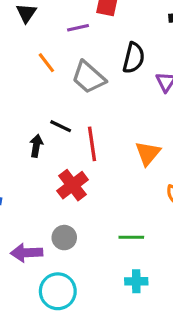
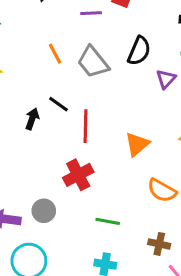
orange line: (46, 63) -> (55, 54), moved
red cross: (73, 185) -> (78, 175), moved

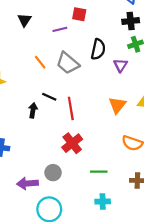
orange triangle: (137, 144) -> (117, 105), moved

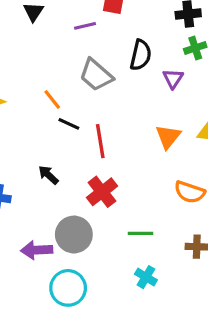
orange line: (40, 62) -> (52, 99), moved
black arrow: (33, 110) -> (48, 175), moved, turned -56
gray circle: (53, 173) -> (74, 235), size x1.5
cyan cross: (103, 202) -> (146, 277), turned 32

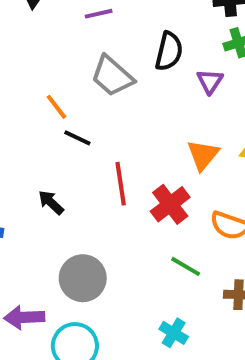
red line: (100, 141) -> (121, 184), moved
red cross: (102, 192) -> (170, 204), moved
green line: (141, 233) -> (186, 266), moved, turned 30
purple arrow: (37, 250) -> (24, 317), moved

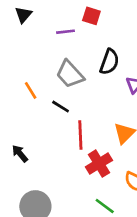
black line: (77, 138) -> (61, 107), moved
red line: (121, 184) -> (80, 135), moved

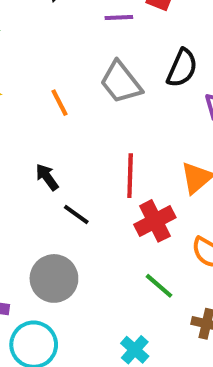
black line: (61, 107) -> (76, 214), moved
black arrow: (20, 154) -> (47, 177), moved

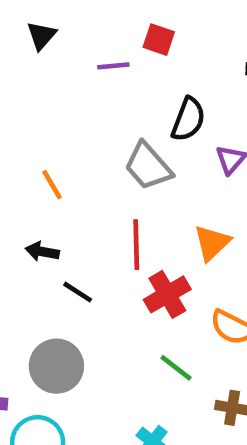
gray trapezoid: (121, 82) -> (148, 166), moved
orange line: (60, 103) -> (52, 185), moved
black arrow: (47, 177) -> (42, 252), turned -40

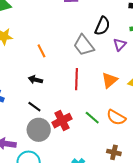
black line: (78, 292) -> (34, 107), moved
red cross: (167, 294) -> (62, 121), moved
green line: (176, 368) -> (92, 118), moved

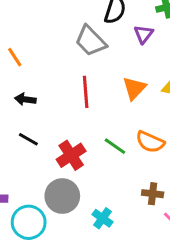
orange line: (41, 51) -> (15, 57), moved
gray circle: (39, 130) -> (62, 196), moved

